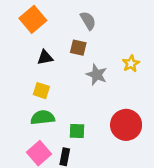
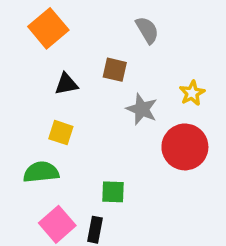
gray semicircle: (88, 21) -> (147, 30), moved
green semicircle: (43, 118) -> (41, 172), moved
red circle: (126, 125) -> (185, 147), moved

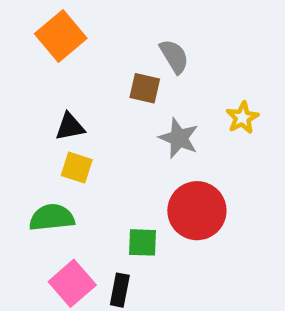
gray semicircle: (147, 30) -> (174, 56), moved
black triangle: (66, 84) -> (70, 127), moved
red circle: (185, 147) -> (197, 211), moved

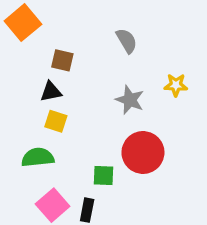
orange square: (61, 36) -> (23, 23), moved
brown square: (145, 88) -> (62, 60), moved
yellow star: (242, 118) -> (176, 85), turned 30

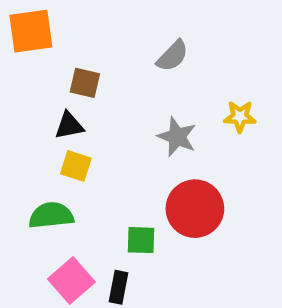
orange square: (23, 23) -> (31, 31), turned 32
gray semicircle: (127, 41) -> (172, 56), turned 75

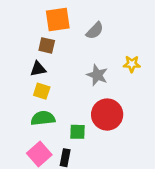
orange square: (31, 31) -> (58, 20), moved
green semicircle: (51, 215) -> (43, 118), moved

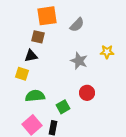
yellow square: (42, 91) -> (22, 74), moved
red circle: (107, 115) -> (87, 93), size x0.6
green square: (78, 132) -> (63, 107), turned -32

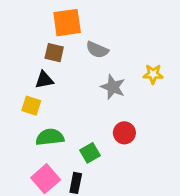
gray semicircle: (77, 25) -> (97, 50), moved, turned 70

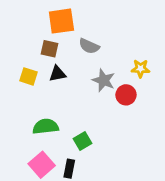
black triangle: (44, 80) -> (57, 74), moved
yellow square: (31, 106) -> (28, 76), moved
red circle: (124, 133) -> (126, 95), moved

